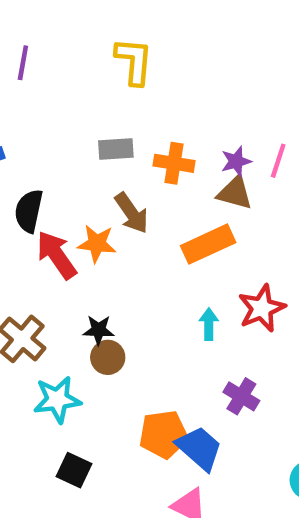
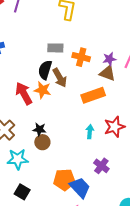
black semicircle: (29, 211) -> (45, 70), moved

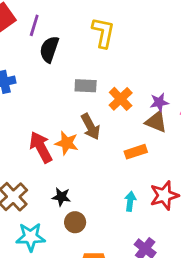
orange cross: (81, 57) -> (121, 99), turned 30
black semicircle: (45, 70) -> (49, 49), moved
orange rectangle: (93, 95) -> (136, 152), size x0.7
brown circle: (42, 142) -> (75, 222), moved

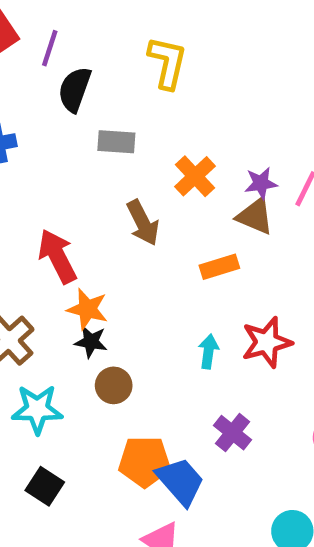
gray rectangle: (86, 86) -> (116, 142), moved
orange star: (67, 143) -> (87, 309), moved

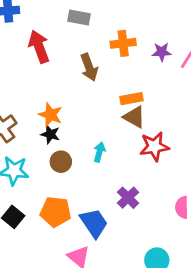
orange cross: (195, 176) -> (123, 43), turned 30
brown triangle: (255, 216) -> (134, 117), moved
red arrow: (57, 256) -> (39, 47), moved
cyan arrow: (208, 351) -> (99, 152), moved
orange pentagon: (145, 462) -> (56, 212), moved

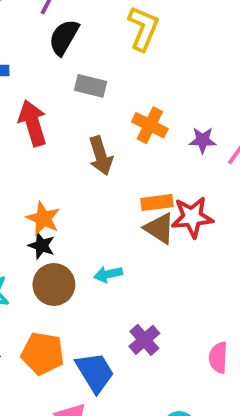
orange cross: (123, 43) -> (150, 125), turned 30
red star: (154, 146) -> (192, 217), moved
cyan arrow: (99, 152) -> (108, 274), turned -120
brown circle: (61, 162) -> (54, 285), size x1.4

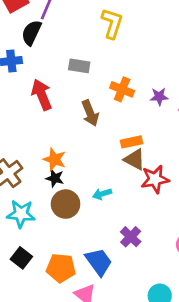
black semicircle: (64, 37) -> (31, 33), moved
red star: (192, 217) -> (155, 179), moved
orange pentagon: (43, 353) -> (61, 268), moved

